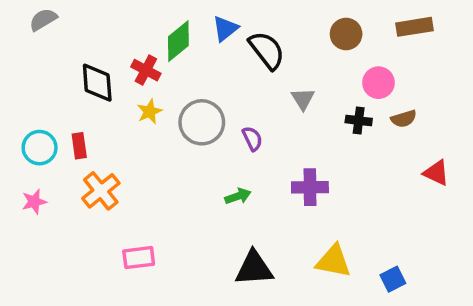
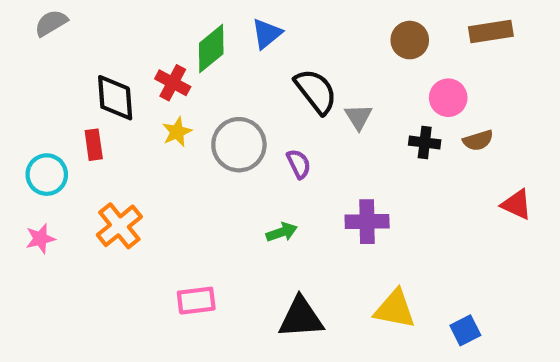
black semicircle: (267, 50) -> (316, 91), moved
red rectangle: (79, 146) -> (94, 145), moved
pink rectangle: (139, 258) -> (196, 301), moved

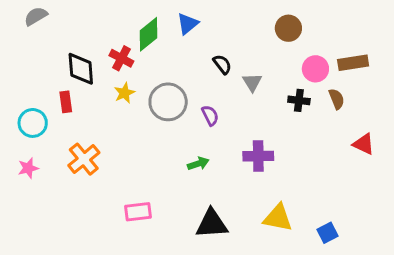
brown rectangle: (491, 32) -> (353, 63), moved
black semicircle: (316, 91) -> (222, 64), size x0.6
brown semicircle: (478, 140) -> (337, 99), turned -95

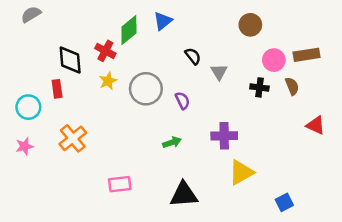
yellow triangle: (278, 218) -> (241, 172), moved, turned -40

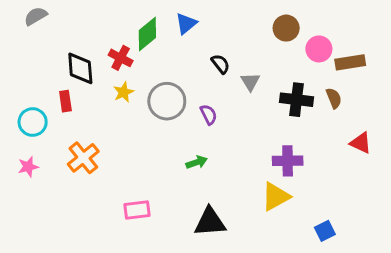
pink circle: (274, 60) -> (319, 49), moved
black cross: (259, 87) -> (297, 100), size x1.5
purple cross: (224, 136) -> (288, 161), moved

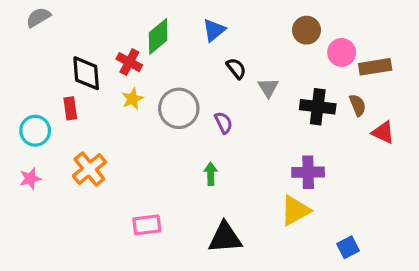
blue triangle: (186, 24) -> (214, 30), moved
red triangle: (361, 143) -> (383, 132), moved
green arrow: (197, 162) -> (211, 174), turned -72

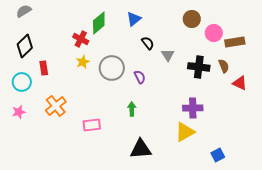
black diamond: (86, 73) -> (25, 46), moved, turned 50
pink rectangle: (147, 225) -> (92, 125), moved

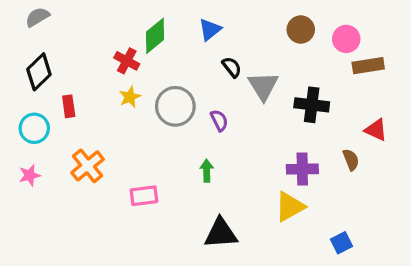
pink circle: (214, 33) -> (346, 39), moved
gray triangle: (168, 55) -> (263, 86), size x1.5
brown semicircle: (224, 66) -> (351, 160), moved

